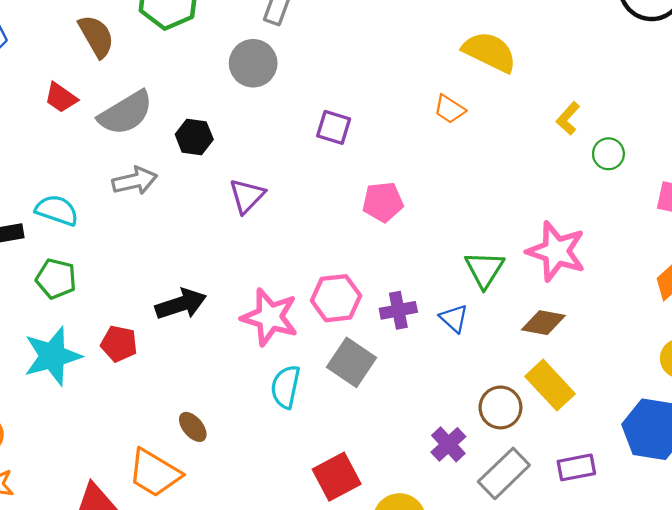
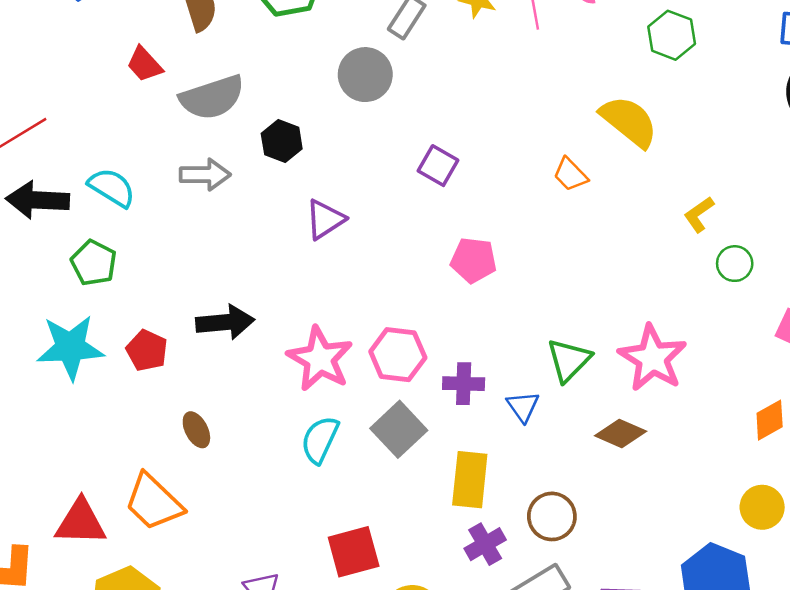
yellow rectangle: (550, 385) -> (470, 480), moved, turned 36
brown ellipse: (193, 427) -> (196, 430), moved

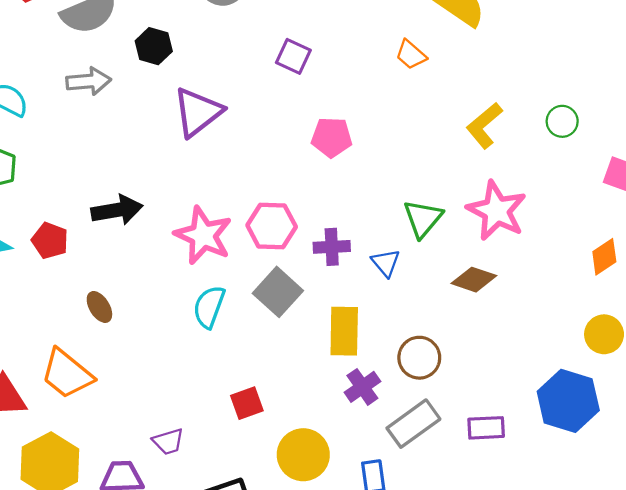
yellow L-shape: (699, 214) -> (484, 125), moved, size x1.4
purple triangle: (325, 219) -> (198, 112), size x1.4
red square: (354, 552) -> (247, 403), size x0.7

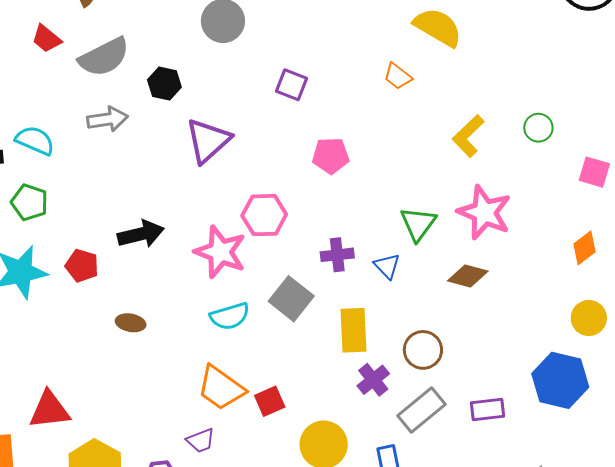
pink hexagon: (272, 226) -> (264, 215), moved
brown ellipse: (99, 307) -> (131, 323), turned -44
cyan semicircle: (209, 307) -> (230, 316), turned -123
orange trapezoid: (67, 374) -> (221, 388), moved

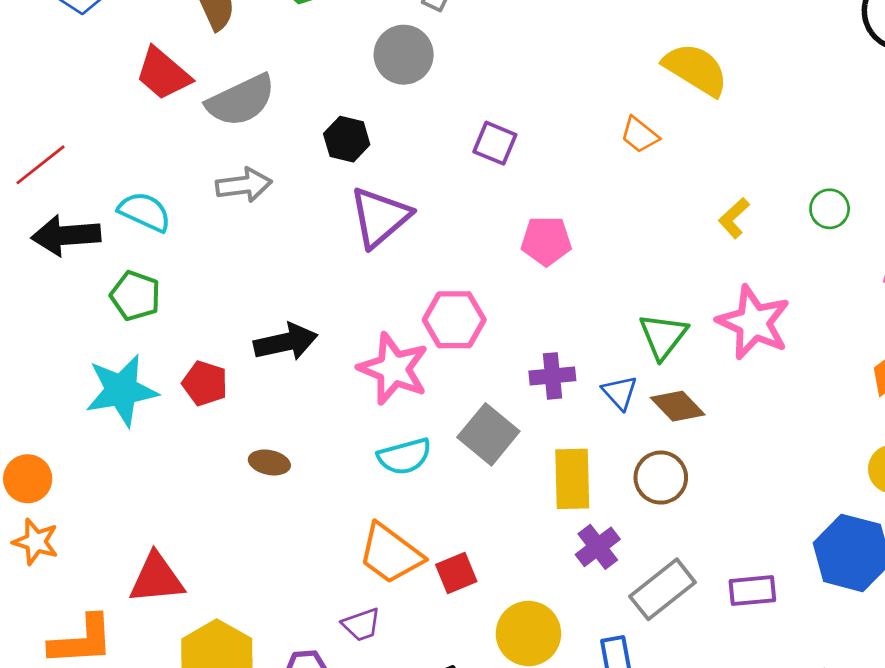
red trapezoid: (46, 39) -> (163, 74), size x1.4
black hexagon: (164, 84) -> (347, 139), moved
yellow L-shape: (468, 136) -> (734, 218), size x0.7
brown diamond: (468, 276) -> (678, 406), moved, turned 30
brown circle: (423, 350) -> (661, 478), moved

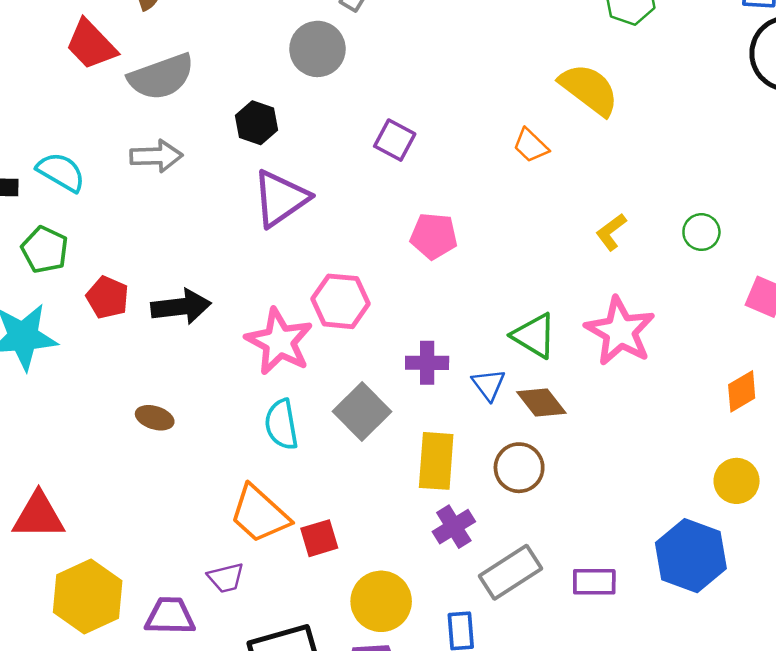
green triangle: (663, 336) -> (534, 336), turned -42
red pentagon: (205, 383) -> (108, 297), moved
cyan semicircle: (404, 456) -> (281, 424), turned 90

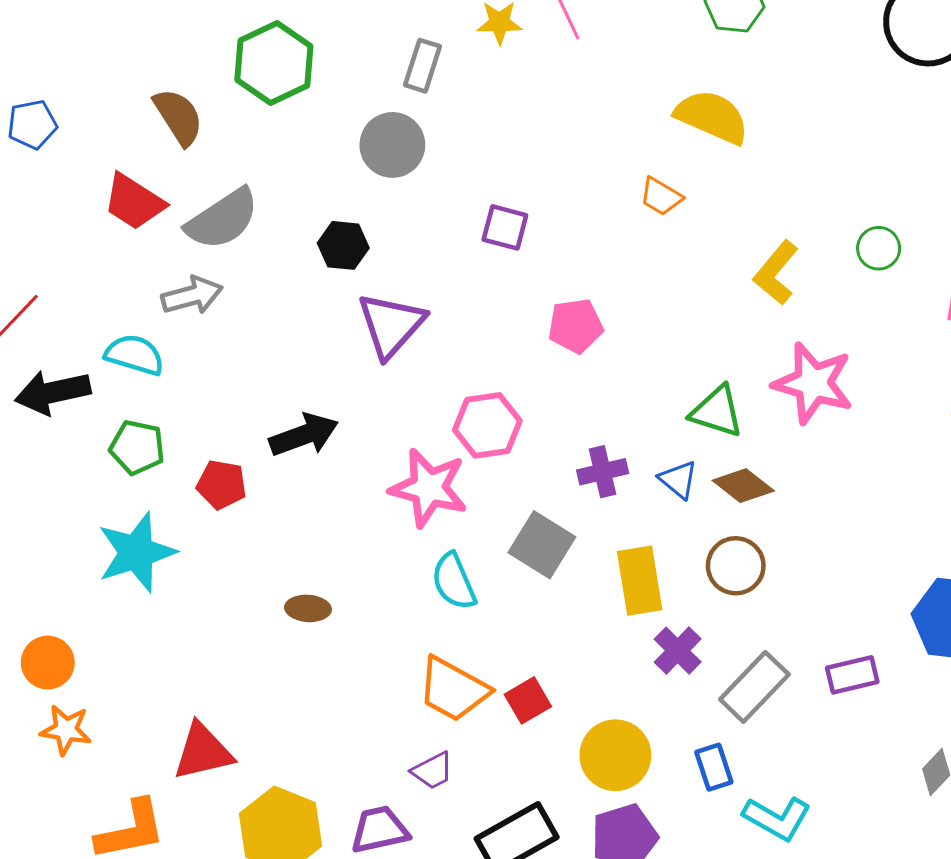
gray arrow: (156, 156) -> (192, 295), moved
yellow L-shape: (611, 232) -> (776, 273), size x1.4
black arrow: (181, 307) -> (304, 435), moved

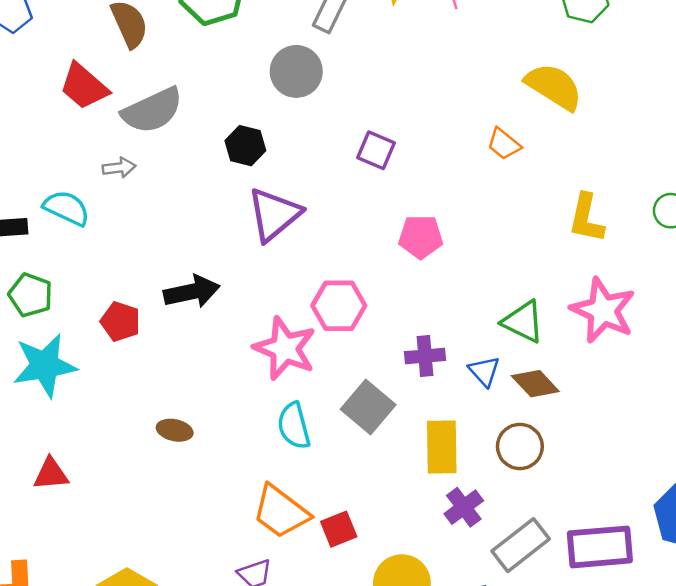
yellow L-shape: (776, 273) -> (586, 218), turned -36
gray arrow: (192, 295) -> (119, 168), size x0.7
green pentagon: (137, 447) -> (31, 295), moved
purple rectangle: (852, 675) -> (600, 547), size x1.6
red triangle: (203, 752) -> (51, 474), moved, size x0.7

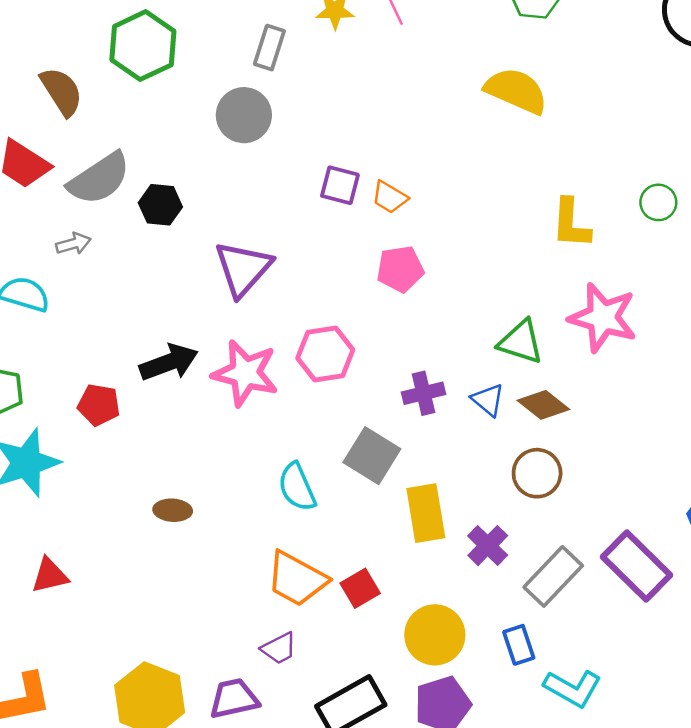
orange trapezoid: (504, 144) -> (390, 197), moved
black hexagon: (245, 146) -> (160, 205), moved
pink star: (285, 348) -> (245, 373), moved
yellow rectangle: (442, 447) -> (426, 513), moved
purple rectangle: (600, 547) -> (636, 566), turned 58

